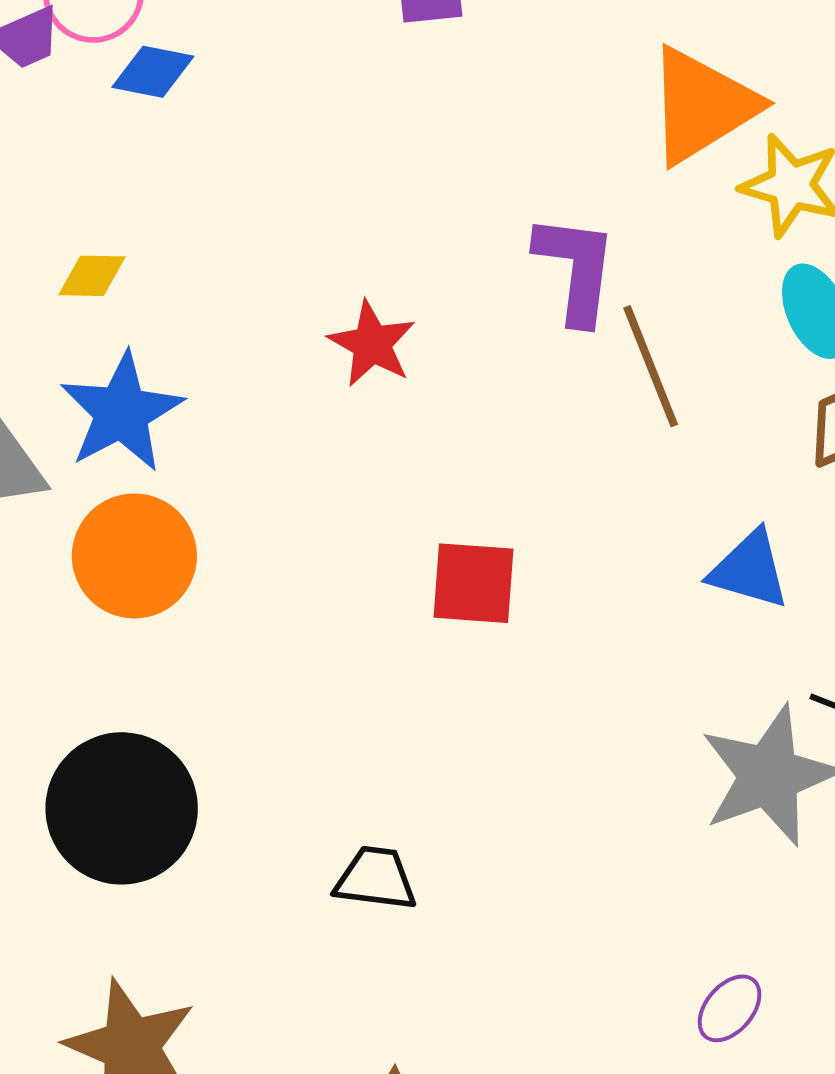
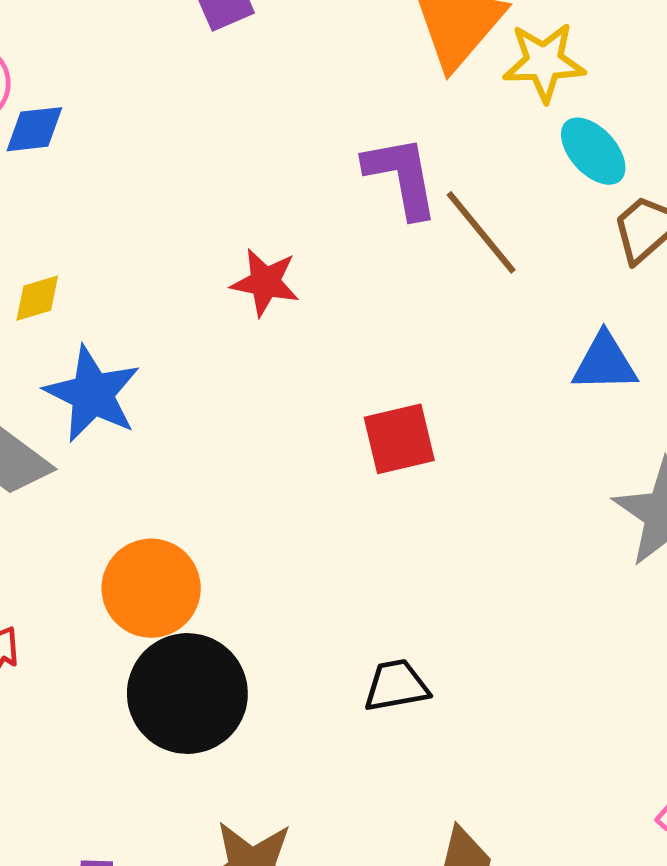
orange circle: (134, 556) -> (151, 588), moved

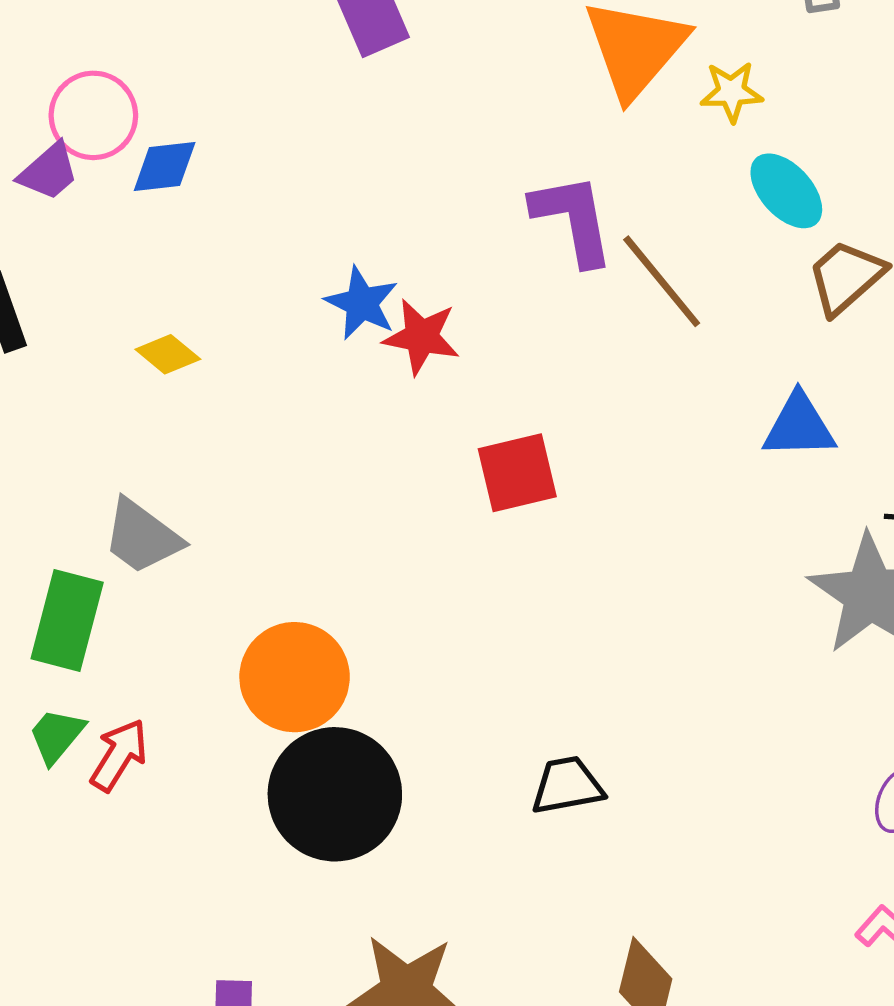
yellow star: (544, 62) -> (732, 92), size x0.7
yellow diamond: (37, 298) -> (168, 354), turned 56
blue star: (92, 394) -> (362, 303), moved, size x0.7
red square: (399, 439) -> (517, 473), moved

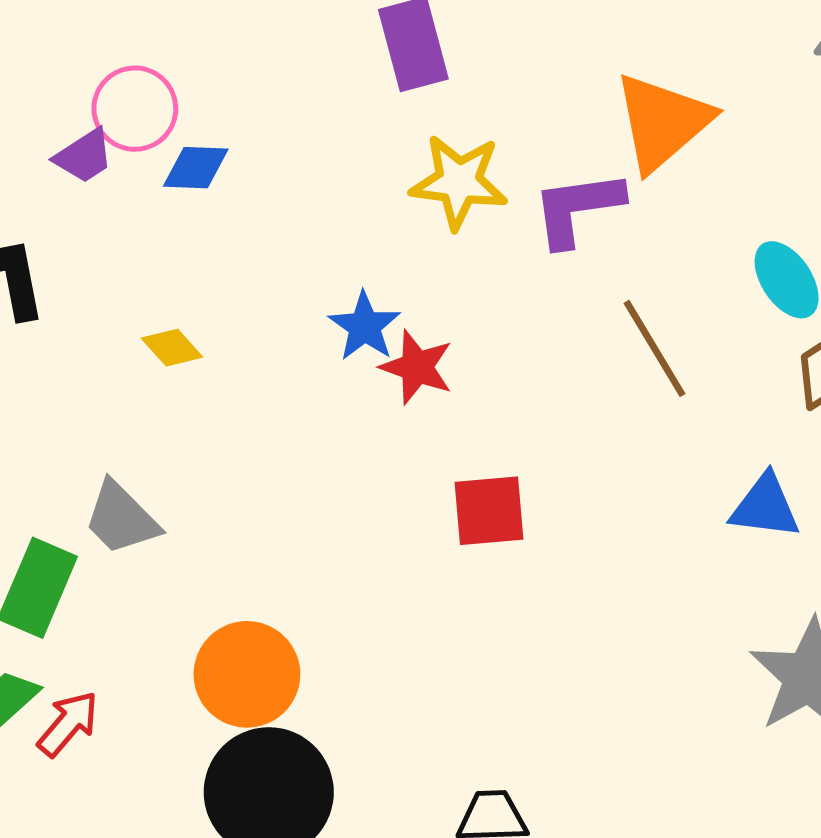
yellow star: (732, 92) -> (459, 182), moved, size x1.6
purple L-shape: (573, 219) -> (577, 208), moved, turned -96

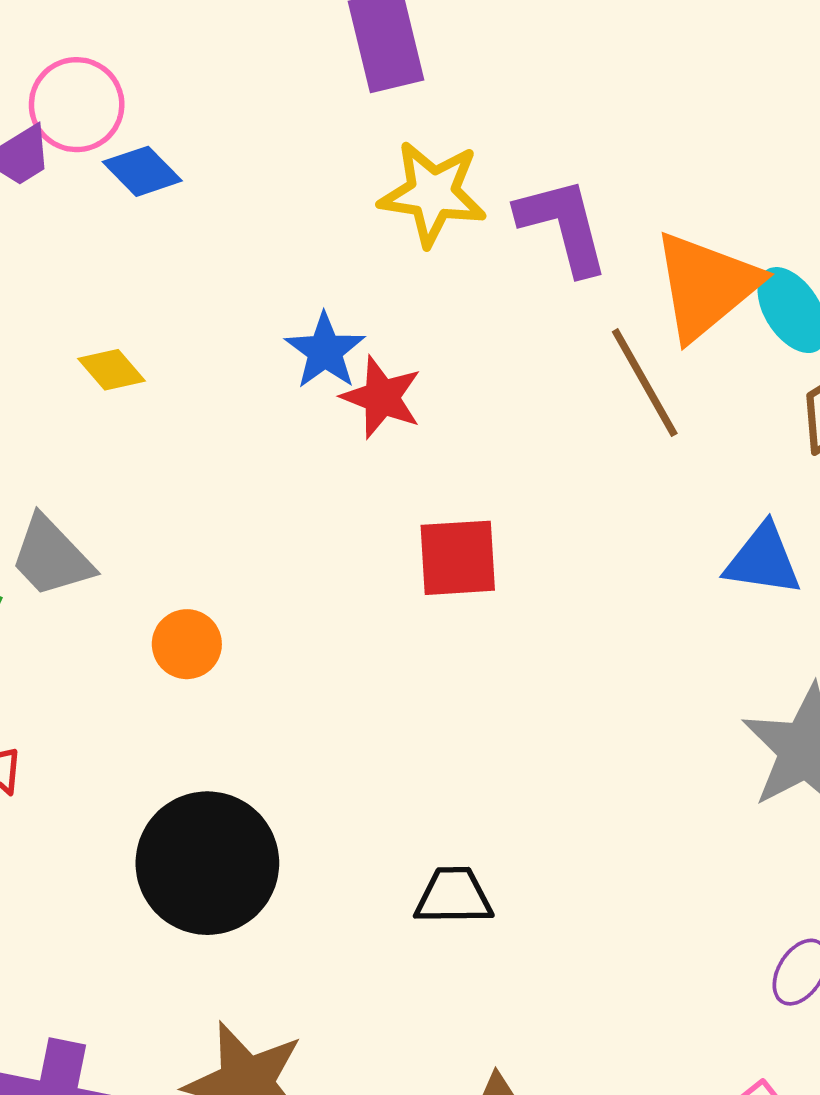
orange triangle: (663, 122) -> (706, 286), moved
blue diamond: (196, 168) -> (142, 171), turned 42
purple L-shape: (577, 208) -> (563, 226), turned 82
orange circle: (247, 674) -> (187, 644), moved, size x0.6

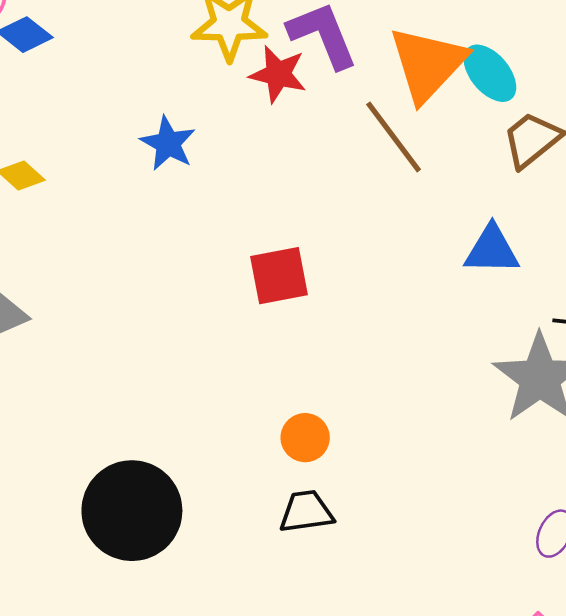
red star: (382, 397) -> (278, 74), moved
orange circle: (187, 644) -> (305, 438), moved

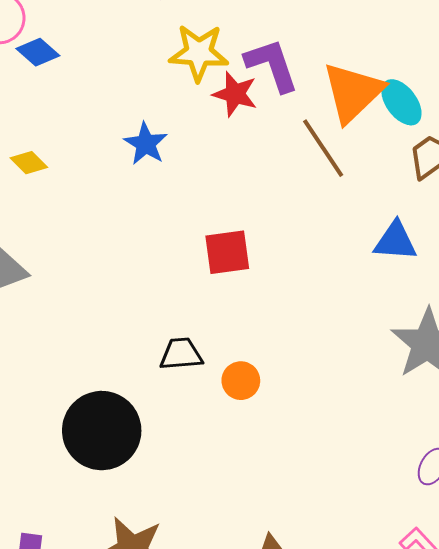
black trapezoid: (306, 512) -> (181, 354), moved

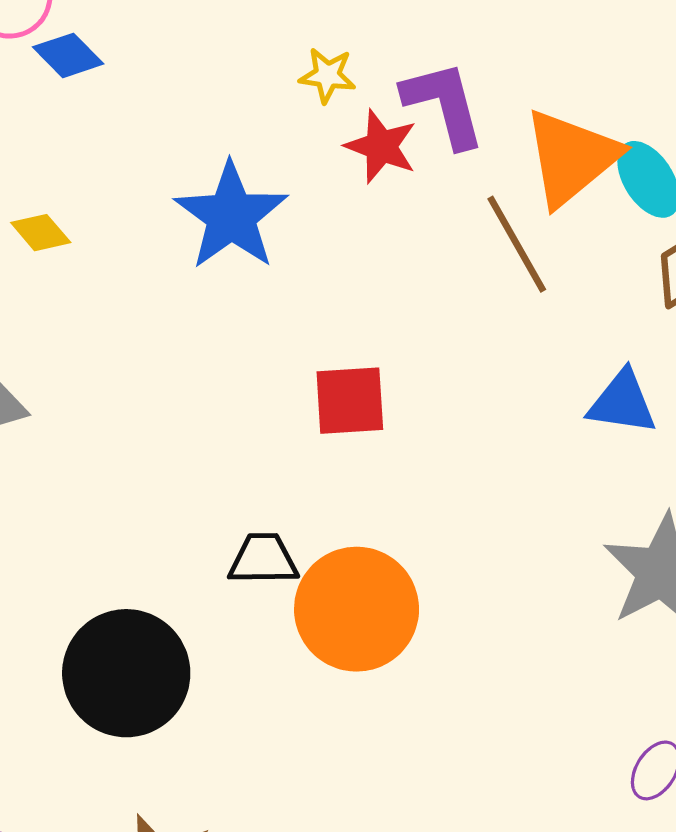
yellow star: (199, 53) -> (327, 75), size x0.6
blue star: (146, 144) -> (231, 216), size x1.6
orange circle: (241, 381) -> (357, 609), size x2.0

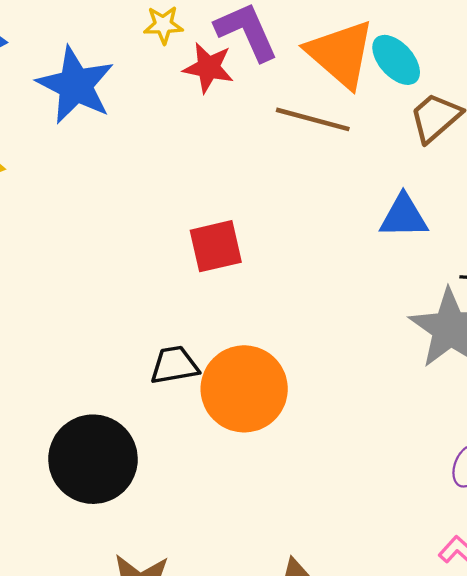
orange triangle: (571, 158) -> (341, 54), turned -30
blue star: (231, 216) -> (76, 85), moved
brown line: (517, 244) -> (313, 119), turned -36

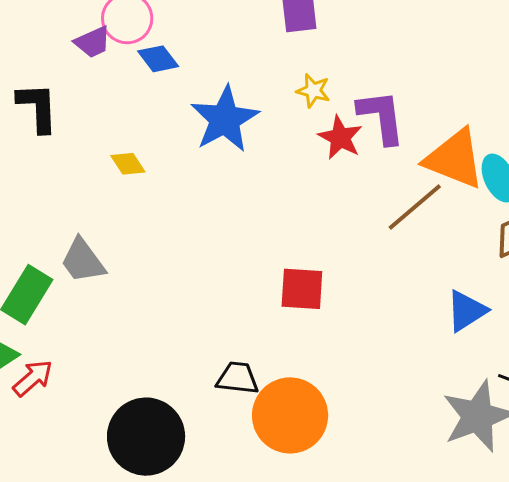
orange triangle: (341, 54) -> (454, 159), turned -36
brown line: (313, 119) -> (415, 207), turned -72
blue triangle: (404, 216) -> (466, 311), turned -48

